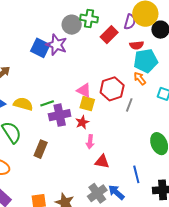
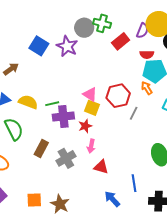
blue square: (40, 48) -> (39, 46), moved
gray cross: (97, 193) -> (66, 158), moved

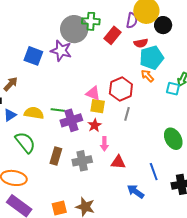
gray circle: (84, 28) -> (74, 29), size x1.4
green line: (52, 104) -> (58, 110), turned 32
gray line: (134, 113) -> (127, 114), moved
gray cross: (66, 158) -> (82, 161), turned 30

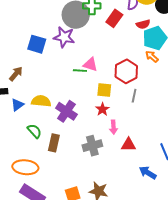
pink triangle: (93, 93) -> (90, 64), moved
green line: (58, 110) -> (80, 71), moved
purple cross: (71, 120) -> (66, 111), moved, turned -35
green semicircle: (25, 142) -> (34, 131), size x0.7
brown rectangle: (56, 156) -> (54, 143), moved

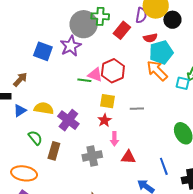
purple star: (64, 37) -> (71, 46), turned 30
orange arrow: (152, 56) -> (157, 71), size x1.6
red hexagon: (126, 71) -> (113, 71), moved
gray line: (134, 96) -> (137, 109), turned 72

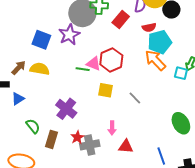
yellow semicircle: (44, 108) -> (40, 69), moved
gray line: (137, 109) -> (135, 98), turned 48
red star: (104, 120) -> (77, 137), moved

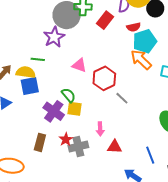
blue square: (41, 40) -> (30, 86), moved, turned -30
red hexagon: (111, 60) -> (104, 78), moved
green line: (83, 69) -> (38, 59), moved
yellow square: (106, 90) -> (75, 109), moved
green semicircle: (33, 126) -> (69, 95), moved

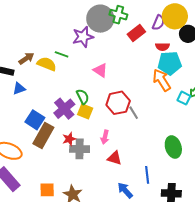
red hexagon: (104, 78) -> (118, 103), moved
blue square: (30, 86) -> (35, 120), moved, turned 30
brown rectangle: (40, 142) -> (43, 135), size x1.4

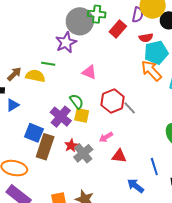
pink arrow: (105, 137) -> (106, 137), turned 56
gray cross: (80, 149) -> (83, 153), turned -30

